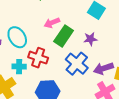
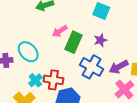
red cross: (38, 58) -> (53, 80), moved
cyan cross: (19, 67) -> (35, 80), turned -32

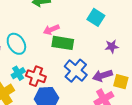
purple star: (100, 40) -> (112, 46), moved
green rectangle: (74, 42) -> (63, 43), turned 65

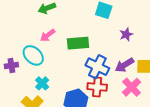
pink arrow: (51, 30) -> (48, 35), moved
red cross: (36, 76) -> (97, 87), moved

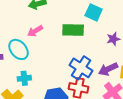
green rectangle: (78, 43) -> (73, 30), moved
cyan cross: (42, 83) -> (24, 78), turned 32

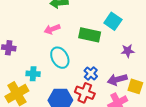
cyan ellipse: (19, 49) -> (60, 58), moved
blue cross: (81, 68) -> (91, 73), size x0.6

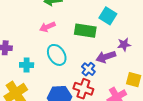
cyan cross: (33, 74) -> (27, 65), moved
purple arrow: (117, 80) -> (106, 57), moved

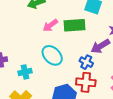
pink arrow: (47, 27) -> (50, 25), moved

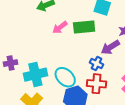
cyan ellipse: (52, 55) -> (65, 77), moved
cyan cross: (25, 72) -> (35, 75), size x1.6

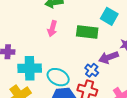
pink arrow: (60, 27) -> (52, 29), moved, turned -49
cyan ellipse: (65, 77) -> (58, 77), turned -30

